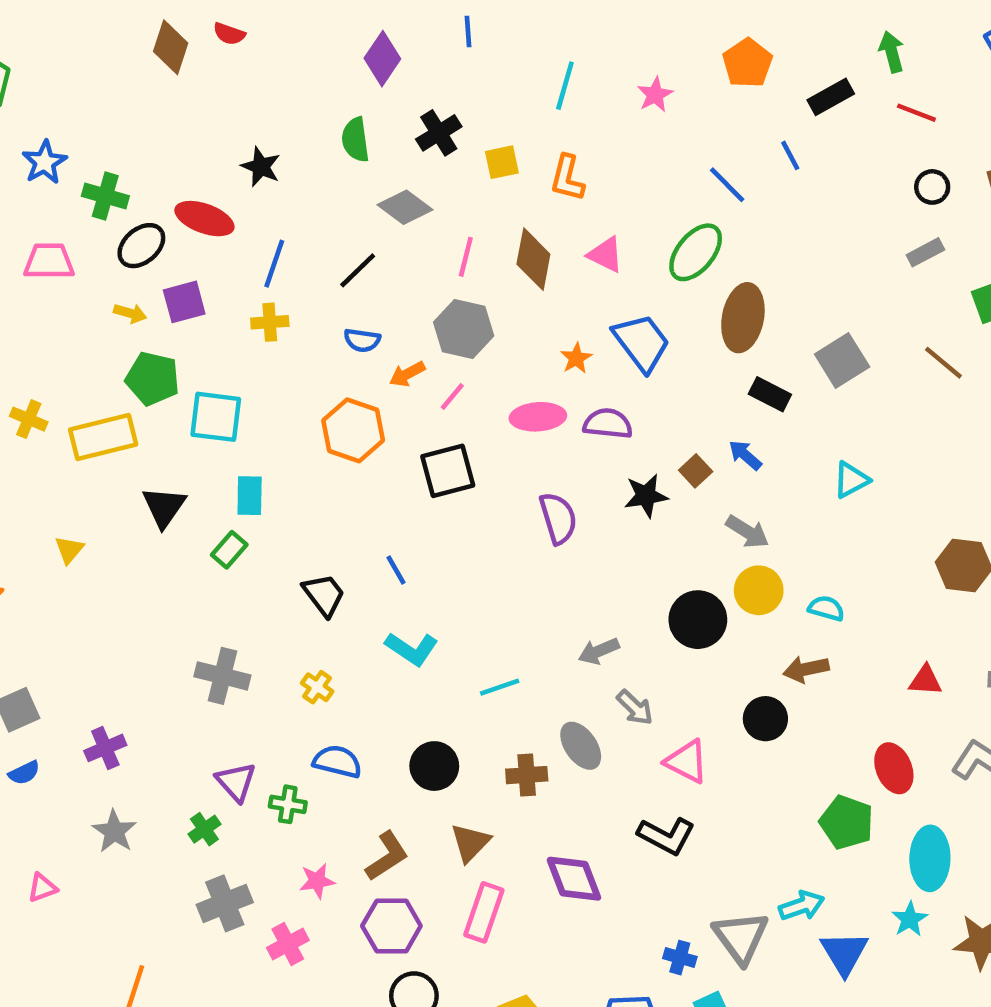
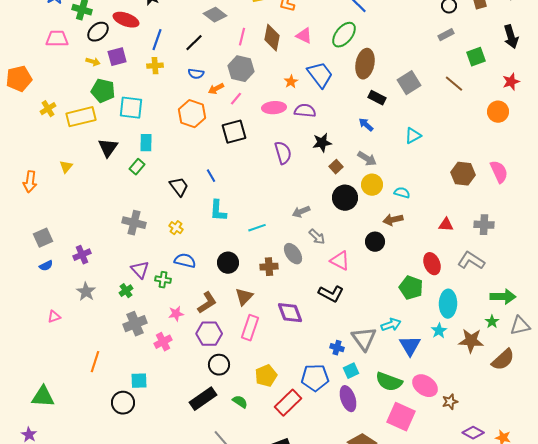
yellow cross: (29, 419) -> (48, 109), turned 35
brown square: (696, 471) -> (336, 167), moved
cyan L-shape: (412, 649) -> (218, 211), turned 60

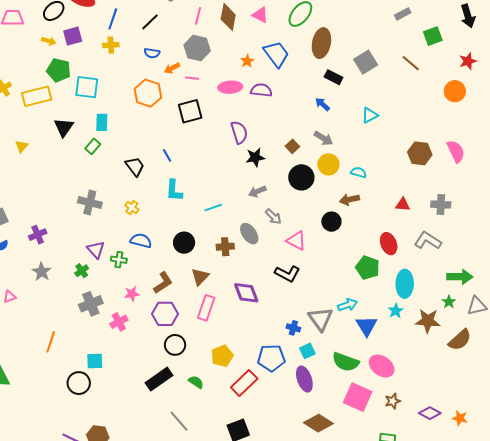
pink line: (236, 99) -> (192, 78), turned 56
black star: (322, 143) -> (255, 157), moved
brown star: (450, 402) -> (393, 401), moved

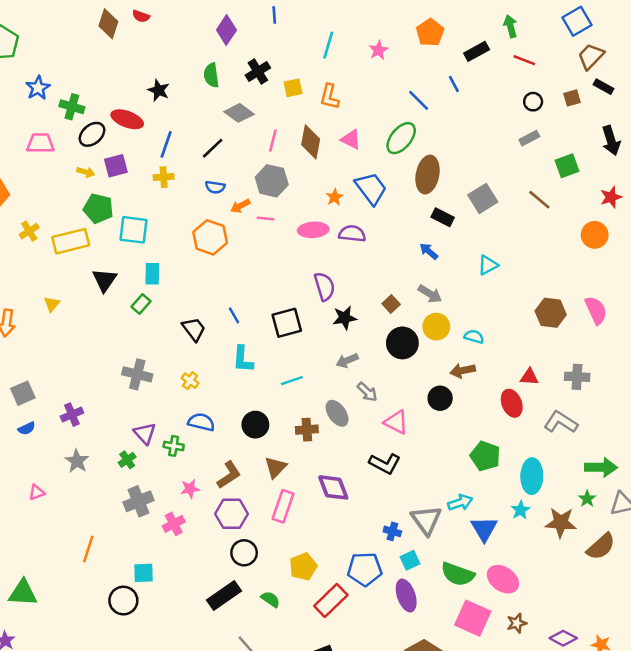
black square: (190, 111) -> (287, 323), moved
red ellipse: (389, 244) -> (512, 403), moved

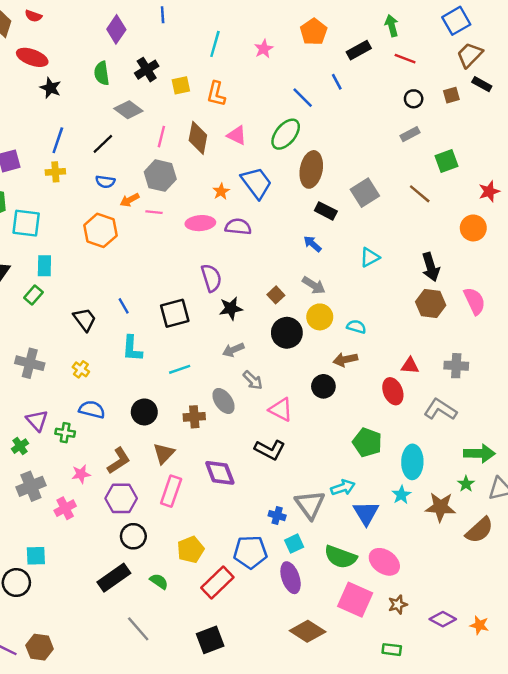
red ellipse: (127, 119) -> (32, 57), moved
black arrow: (611, 141) -> (431, 267), moved

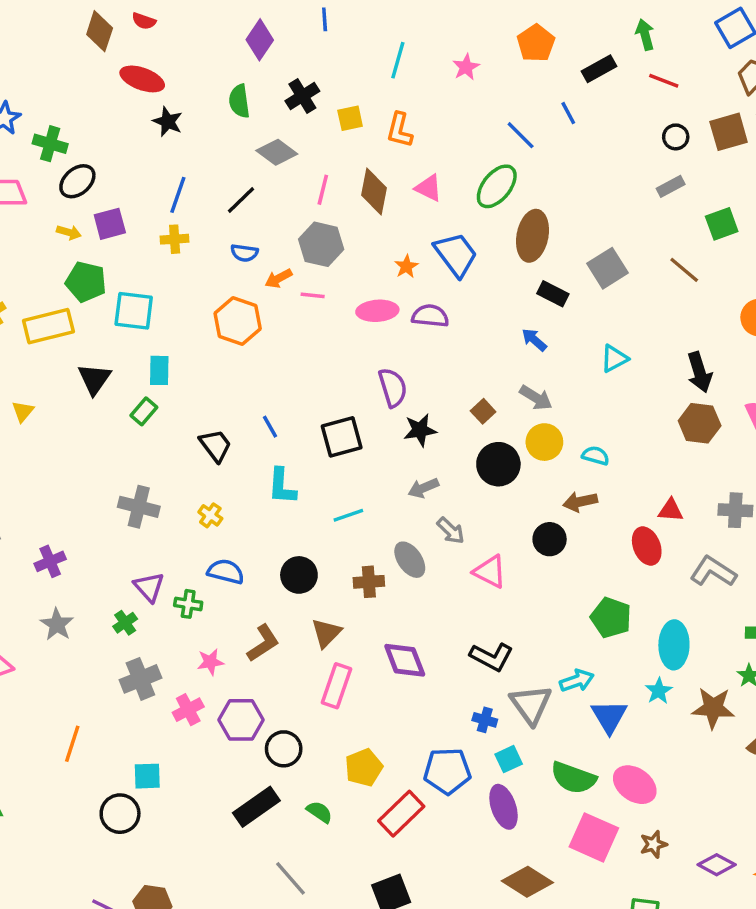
brown square: (451, 95) -> (729, 132), size x1.6
black L-shape: (270, 450) -> (492, 657), moved
purple hexagon: (121, 498) -> (241, 720), moved

